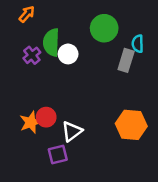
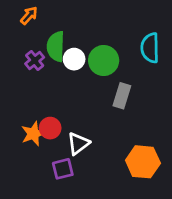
green circle: (104, 28) -> (104, 61), moved
cyan semicircle: (138, 44) -> (150, 48), size x1.5
gray rectangle: (126, 60) -> (122, 96), moved
orange hexagon: (131, 125) -> (143, 162), moved

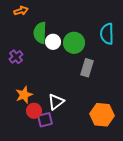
orange arrow: (29, 15) -> (21, 11), turned 32
purple cross: (35, 61) -> (16, 57), moved
red circle: (50, 128) -> (34, 111), moved

